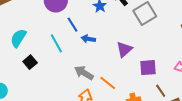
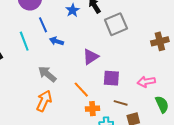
orange line: (108, 83) -> (81, 90), moved
brown line: (161, 91) -> (121, 103), turned -48

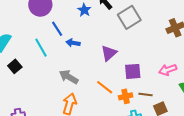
orange cross: (92, 109) -> (126, 96), moved

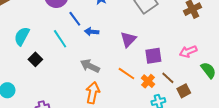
brown line: (146, 95) -> (168, 78), turned 40
orange cross: (126, 96) -> (148, 81), turned -32

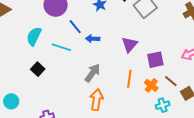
cyan semicircle: (22, 36) -> (34, 36), moved
cyan line: (60, 39) -> (61, 47), turned -36
gray arrow: (90, 66) -> (92, 73), turned 102
orange line: (126, 74) -> (129, 79), turned 66

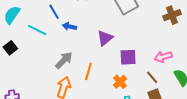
orange line: (129, 79) -> (88, 71), moved
brown line: (171, 81) -> (152, 77), moved

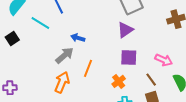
blue arrow: (69, 26) -> (78, 38), moved
purple triangle: (105, 38) -> (125, 30), moved
pink arrow: (163, 57) -> (164, 60), turned -144

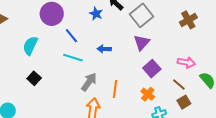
cyan line: (40, 23) -> (73, 58), moved
blue arrow: (78, 38) -> (104, 49), moved
purple square: (129, 58) -> (152, 69), turned -30

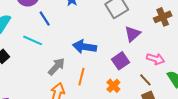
purple triangle: (142, 43) -> (133, 34), moved
blue arrow: (104, 49) -> (85, 47), moved, size x1.6
cyan line: (73, 58) -> (33, 40), moved

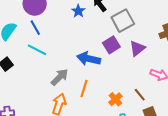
blue line: (45, 19) -> (35, 28), moved
purple square: (121, 61) -> (111, 45), moved
brown line: (145, 80) -> (140, 95), moved

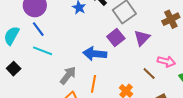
brown line: (140, 95) -> (149, 74), moved

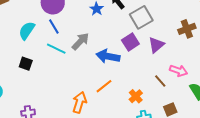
black square: (14, 69) -> (26, 64), turned -32
gray arrow: (68, 75) -> (80, 41), moved
orange line: (94, 84) -> (104, 86), turned 36

